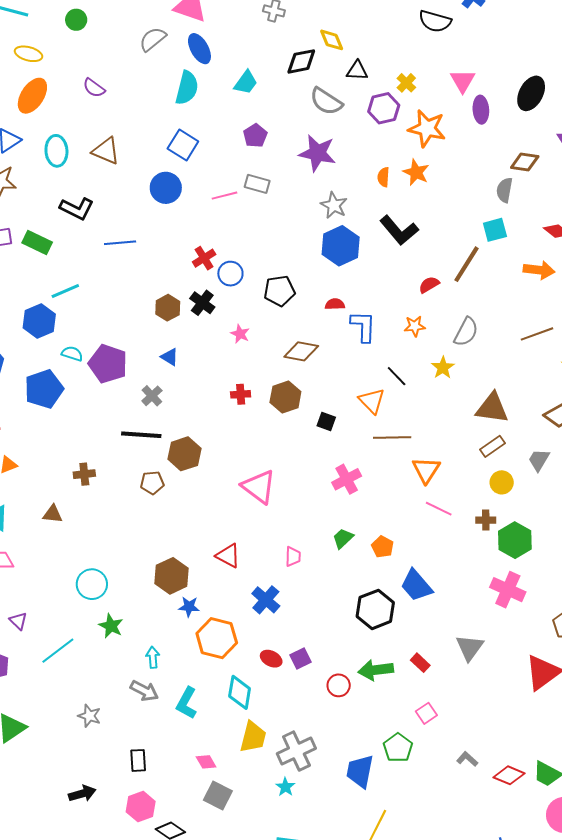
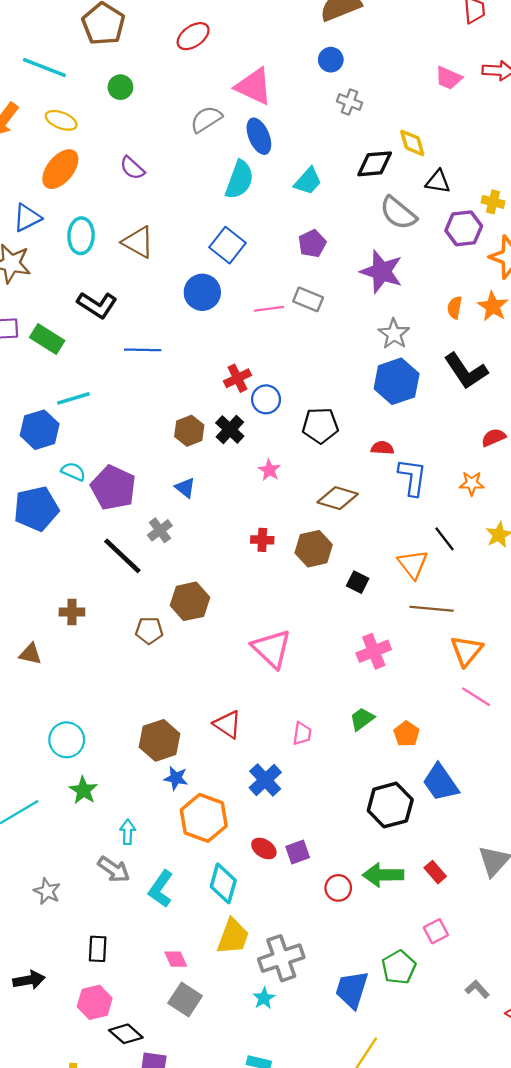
yellow cross: (406, 83) -> (493, 202), turned -36
black line: (141, 435) -> (122, 556), moved, turned 33

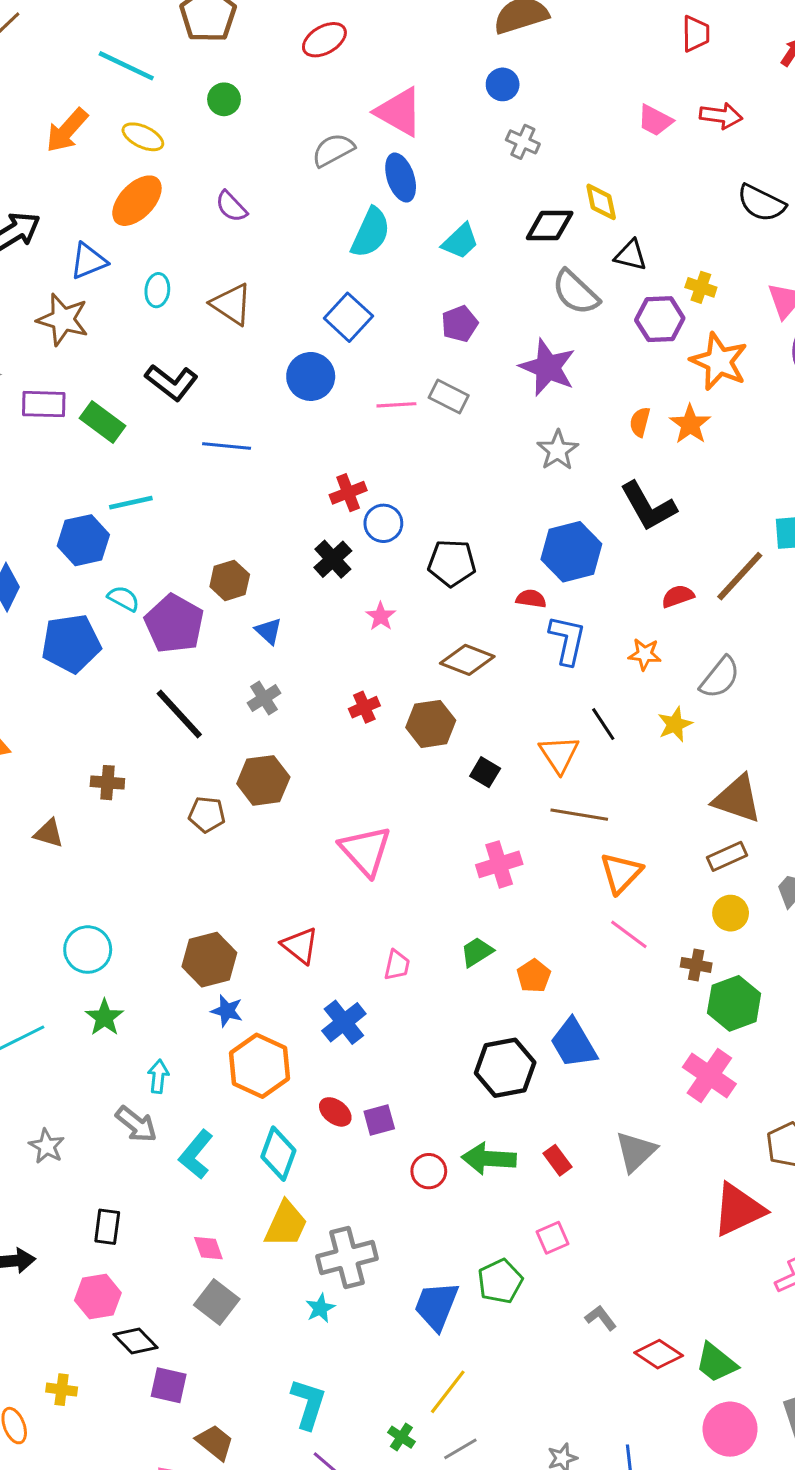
cyan ellipse: (81, 236) -> (157, 290), size x0.7
blue hexagon: (397, 381) -> (571, 552), moved
brown hexagon: (189, 431) -> (230, 580), moved
gray cross: (160, 530) -> (264, 698), moved
red cross: (262, 540) -> (364, 707), turned -30

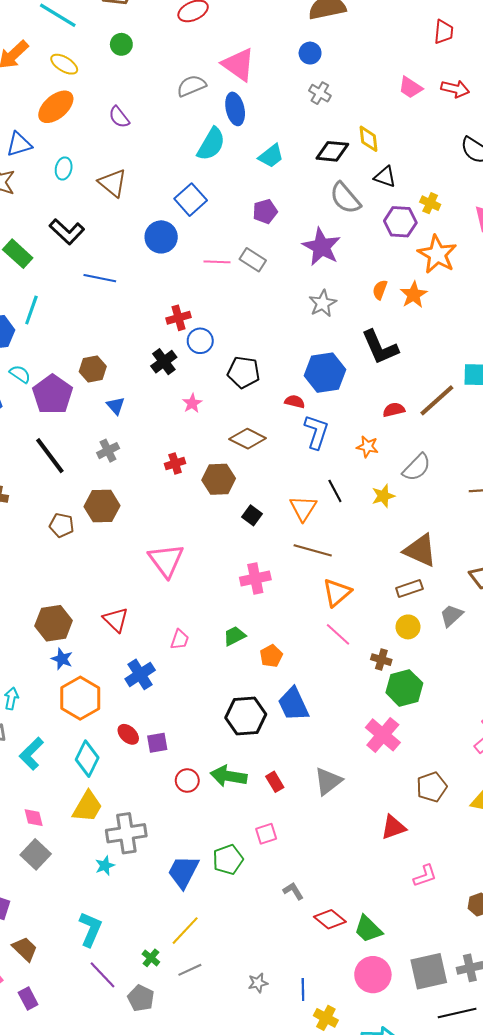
cyan line: (131, 503) -> (31, 310), turned -64
red triangle: (738, 1210) -> (393, 827), size x0.7

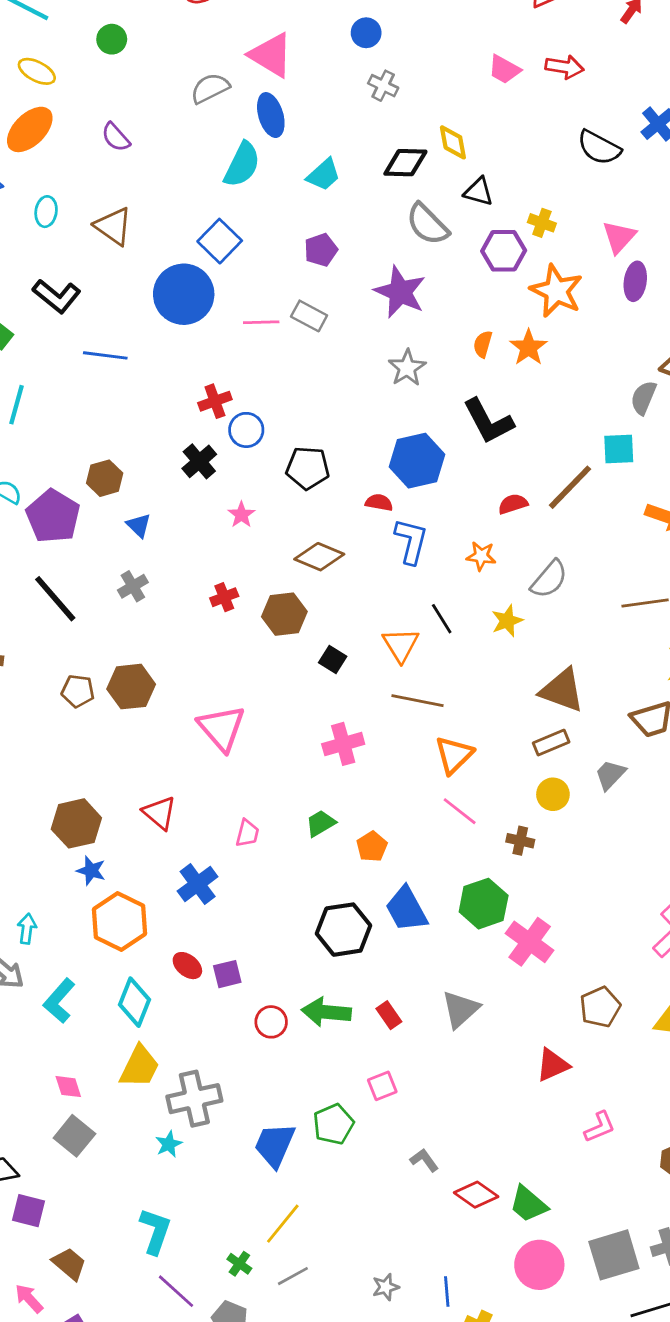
blue circle: (161, 237) -> (184, 294), size x1.4
brown hexagon: (102, 506) -> (131, 687), moved
green hexagon: (404, 688) -> (484, 904), moved

